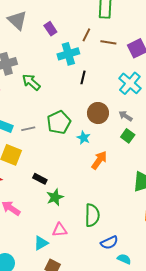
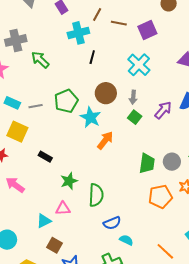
gray arrow: (125, 116) -> (133, 97), turned -120
cyan star: (84, 138) -> (90, 117), size x1.5
green star: (55, 197) -> (69, 181), moved

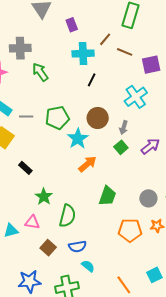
green trapezoid: (147, 163) -> (107, 196), moved
green star: (69, 181) -> (44, 197), turned -30
brown square: (55, 245) -> (48, 248), moved

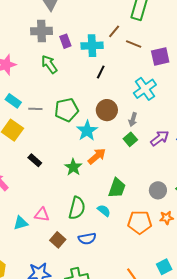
purple rectangle: (72, 25) -> (65, 41), moved
gray cross: (20, 48) -> (42, 31), moved
green star: (44, 197) -> (73, 167), moved
cyan semicircle: (88, 266) -> (104, 211), moved

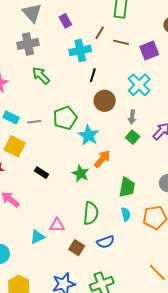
purple rectangle: (65, 41) -> (65, 21), moved
brown circle: (107, 110) -> (105, 101), moved
cyan semicircle: (104, 211) -> (126, 214), moved, turned 48

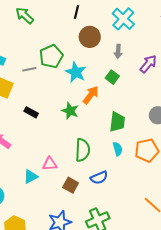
gray line: (34, 122) -> (29, 69), moved
green square: (133, 137) -> (112, 77), moved

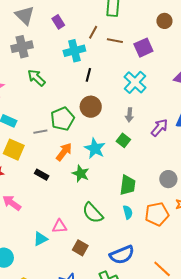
brown circle: (90, 37) -> (91, 107), moved
cyan star: (76, 72) -> (95, 148), moved
orange arrow: (91, 95) -> (64, 152), moved
green semicircle: (83, 150) -> (93, 213), turned 135
blue semicircle: (99, 178) -> (122, 255), moved, size x1.4

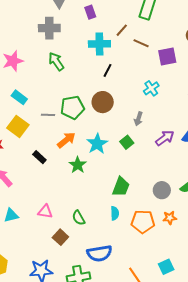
cyan cross: (135, 82) -> (151, 88), size x0.7
green semicircle: (93, 213) -> (79, 218), moved, size x0.7
cyan triangle: (40, 239) -> (11, 215), moved

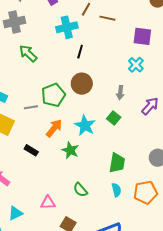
purple square: (167, 56) -> (142, 36), moved, turned 30
cyan cross: (151, 88) -> (136, 65), moved
green semicircle: (79, 218) -> (80, 190), moved

